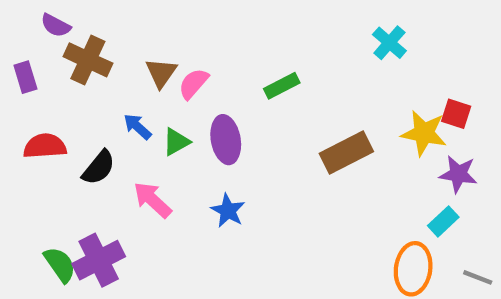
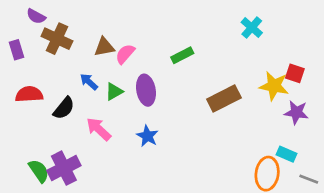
brown triangle: (161, 73) -> (104, 47), turned 45
cyan rectangle: (443, 221) -> (287, 154), moved, turned 66

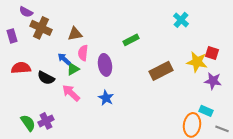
pink semicircle: (125, 54) -> (83, 53), moved, turned -35
green triangle: (114, 91) -> (73, 69), moved
black semicircle: (64, 108) -> (46, 78), turned 78
purple cross: (64, 168) -> (46, 121), size x0.7

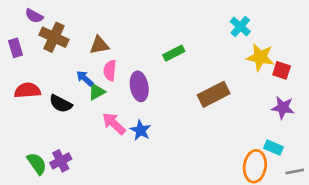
yellow star: (197, 62) -> (260, 57), moved
pink arrow: (71, 93) -> (114, 124), moved
gray line: (222, 129) -> (295, 172), turned -32

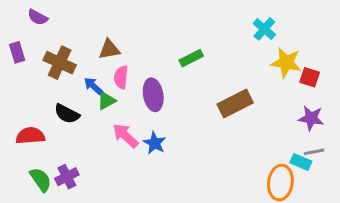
brown cross: (54, 37) -> (60, 63), moved
red semicircle: (27, 90) -> (30, 136), moved
gray line: (295, 172) -> (314, 152), moved

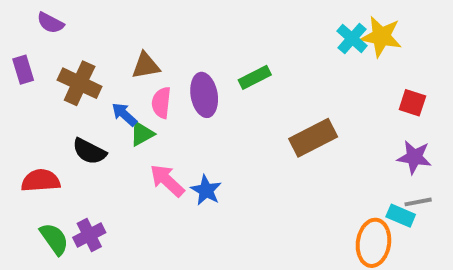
yellow star: (286, 63) -> (381, 37), moved
purple ellipse: (153, 95) -> (204, 95), moved

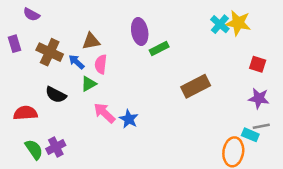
purple ellipse: (204, 95) -> (140, 31), moved
blue arrow: (124, 114) -> (76, 62), moved

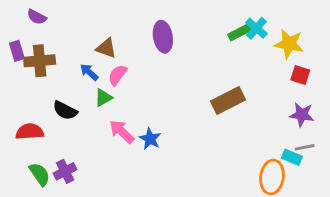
yellow star: (238, 23) -> (289, 44), moved
brown triangle: (91, 41) -> (106, 48), turned 30
green rectangle: (159, 49) -> (239, 32), moved
brown cross: (50, 52) -> (40, 61), moved, turned -30
pink semicircle: (101, 64) -> (118, 75), turned 30

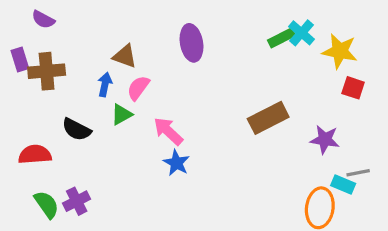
blue arrow: (89, 72) -> (105, 85), turned 60
purple star: (302, 115) -> (325, 139), moved
pink arrow: (122, 132) -> (168, 131), moved

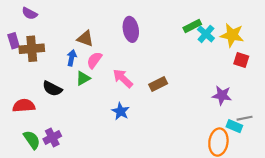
cyan cross: (301, 33) -> (206, 34), moved
brown rectangle: (268, 118) -> (158, 84), moved, size x0.7
pink arrow: (168, 131) -> (123, 78), moved

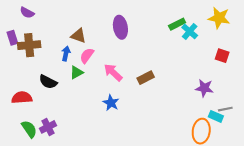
yellow star: (232, 35) -> (219, 18), moved

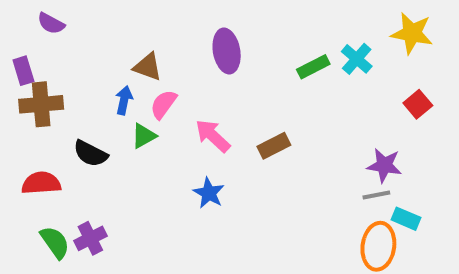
green rectangle: (177, 24) -> (313, 67), moved
brown cross: (29, 45) -> (41, 104), moved
red square: (222, 56) -> (418, 104), turned 32
gray line: (225, 109) -> (376, 195), moved

